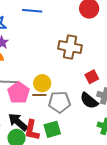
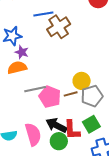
brown cross: (70, 47) -> (59, 27), moved, turned -30
yellow circle: (42, 83) -> (82, 81), moved

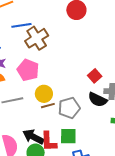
yellow circle: (82, 81) -> (44, 94), moved
pink pentagon: (50, 97) -> (28, 70), moved
green square: (91, 124) -> (68, 136), turned 30

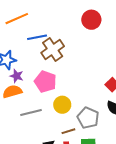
brown line: (48, 106) -> (68, 131), moved
gray pentagon: (69, 108) -> (88, 118), turned -30

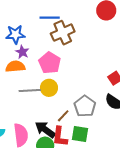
yellow circle: (62, 105) -> (49, 88), moved
brown line: (68, 131) -> (63, 116), turned -40

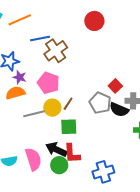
gray pentagon: (85, 106) -> (100, 103), moved
brown line: (63, 116) -> (68, 104), moved
green square: (80, 134) -> (69, 127), moved

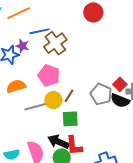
purple star: (20, 77) -> (22, 46), moved
red square: (115, 86) -> (120, 84), moved

